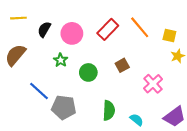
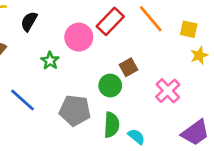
pink circle: (72, 33) -> (79, 37), moved
green circle: (88, 72) -> (110, 86), moved
gray pentagon: (64, 107) -> (75, 110), moved
cyan semicircle: (137, 120) -> (136, 137), moved

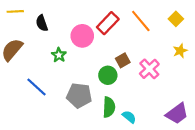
black semicircle: (29, 21) -> (42, 23), turned -49
yellow square: (189, 29) -> (176, 19), moved, turned 32
pink cross: (168, 91) -> (149, 69), moved

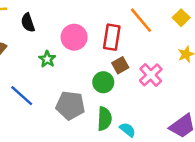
red rectangle: (108, 23) -> (112, 37), moved, turned -35

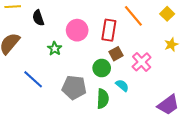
cyan semicircle: (128, 130) -> (122, 85), moved

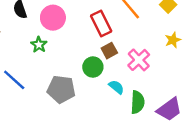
pink circle: (77, 30) -> (53, 18), moved
red rectangle: (109, 30) -> (101, 24), turned -35
green semicircle: (103, 99) -> (138, 102), moved

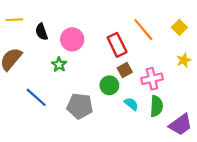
pink cross: (139, 60) -> (152, 79), turned 30
green semicircle: (138, 102) -> (156, 106), moved

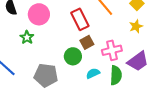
yellow star: (184, 60) -> (136, 26), moved
cyan semicircle: (131, 104) -> (93, 73), turned -64
purple trapezoid: (180, 125) -> (138, 61), moved

